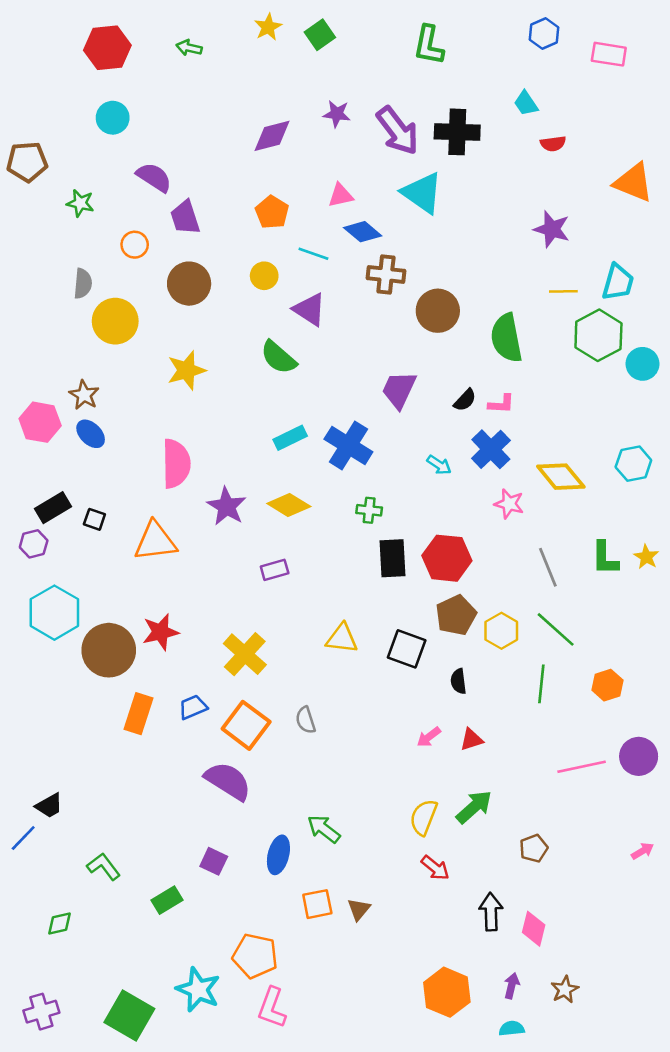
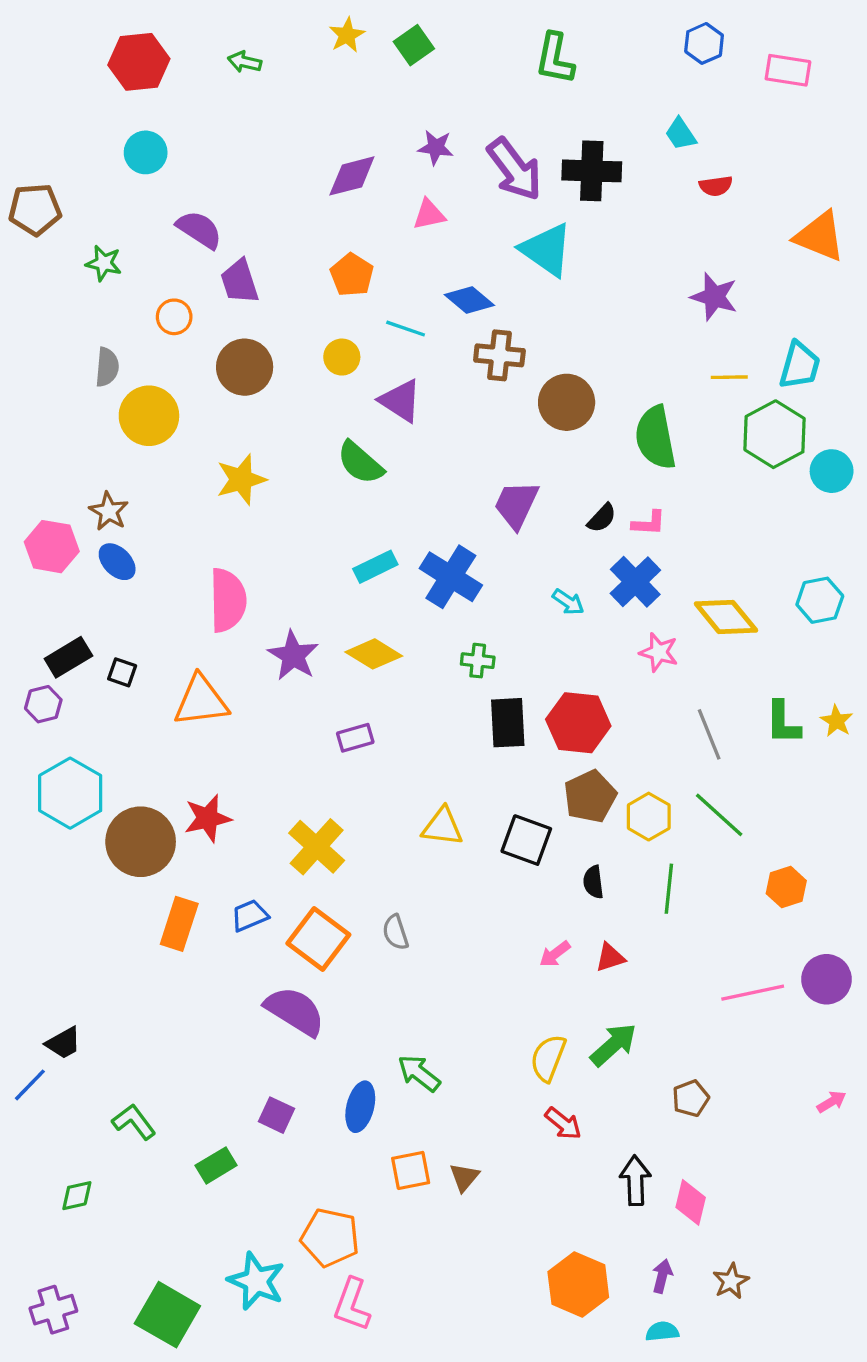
pink triangle: (341, 195) -> (429, 214), moved
green line: (541, 684) -> (669, 889), moved

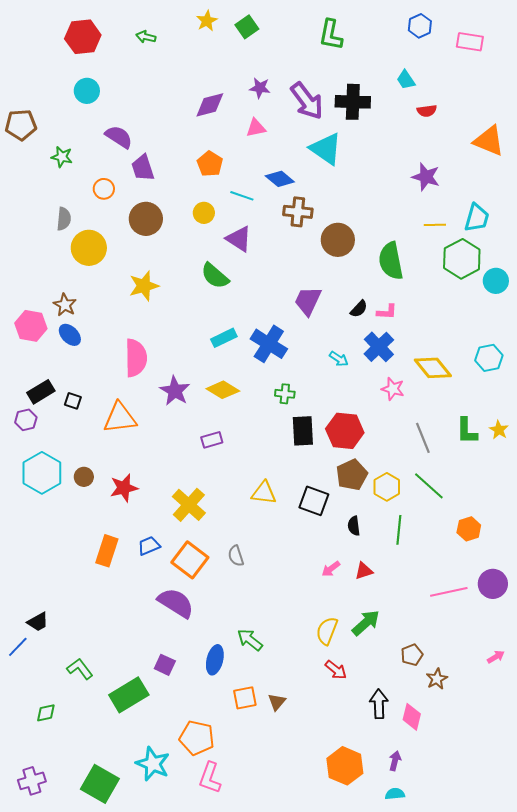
brown circle: (141, 842) -> (84, 477), moved, size x0.5
green rectangle: (216, 1165) -> (129, 695), size x1.6
brown star: (731, 1281) -> (437, 679), moved

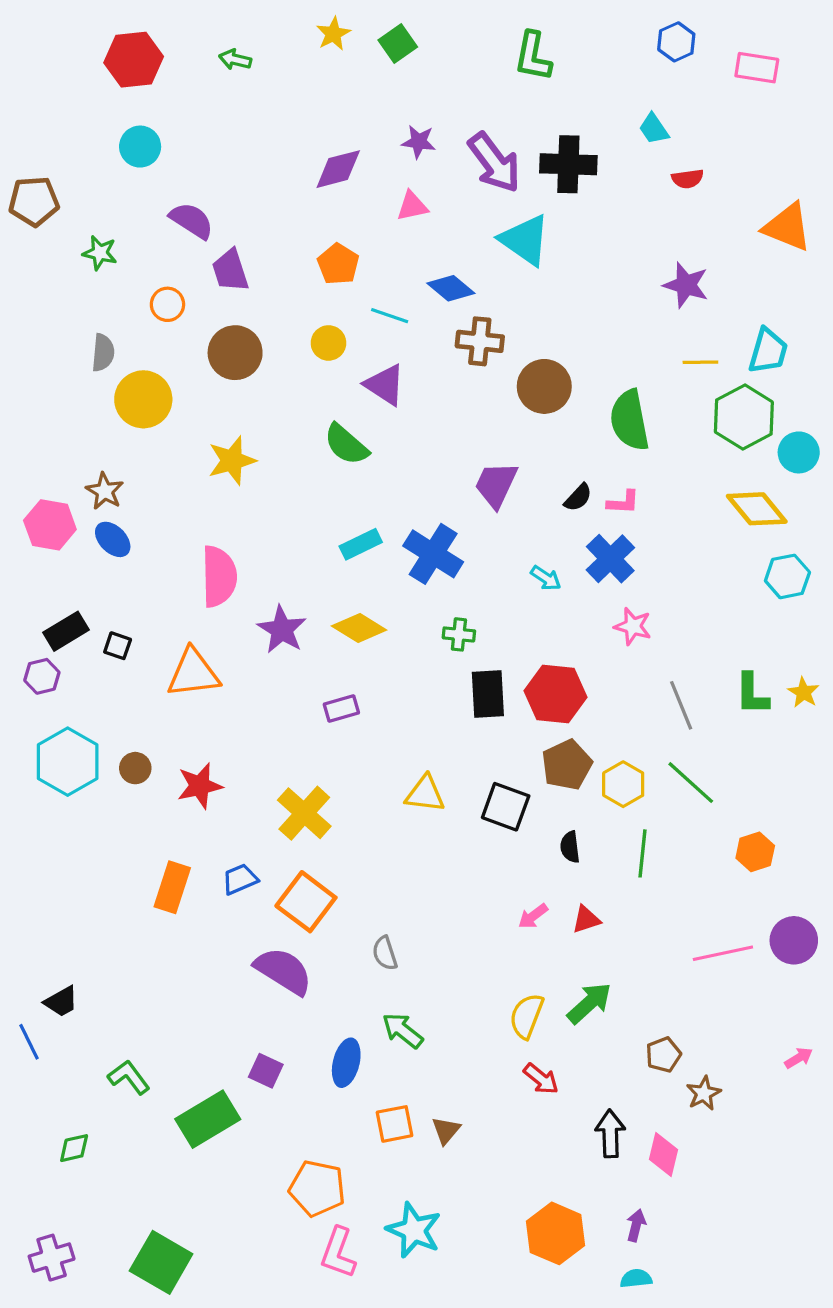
yellow diamond: (433, 368) -> (757, 509), moved
gray semicircle: (236, 556) -> (385, 953), moved
blue line: (18, 647) -> (29, 1042), turned -70
cyan star: (153, 764) -> (414, 1230), moved

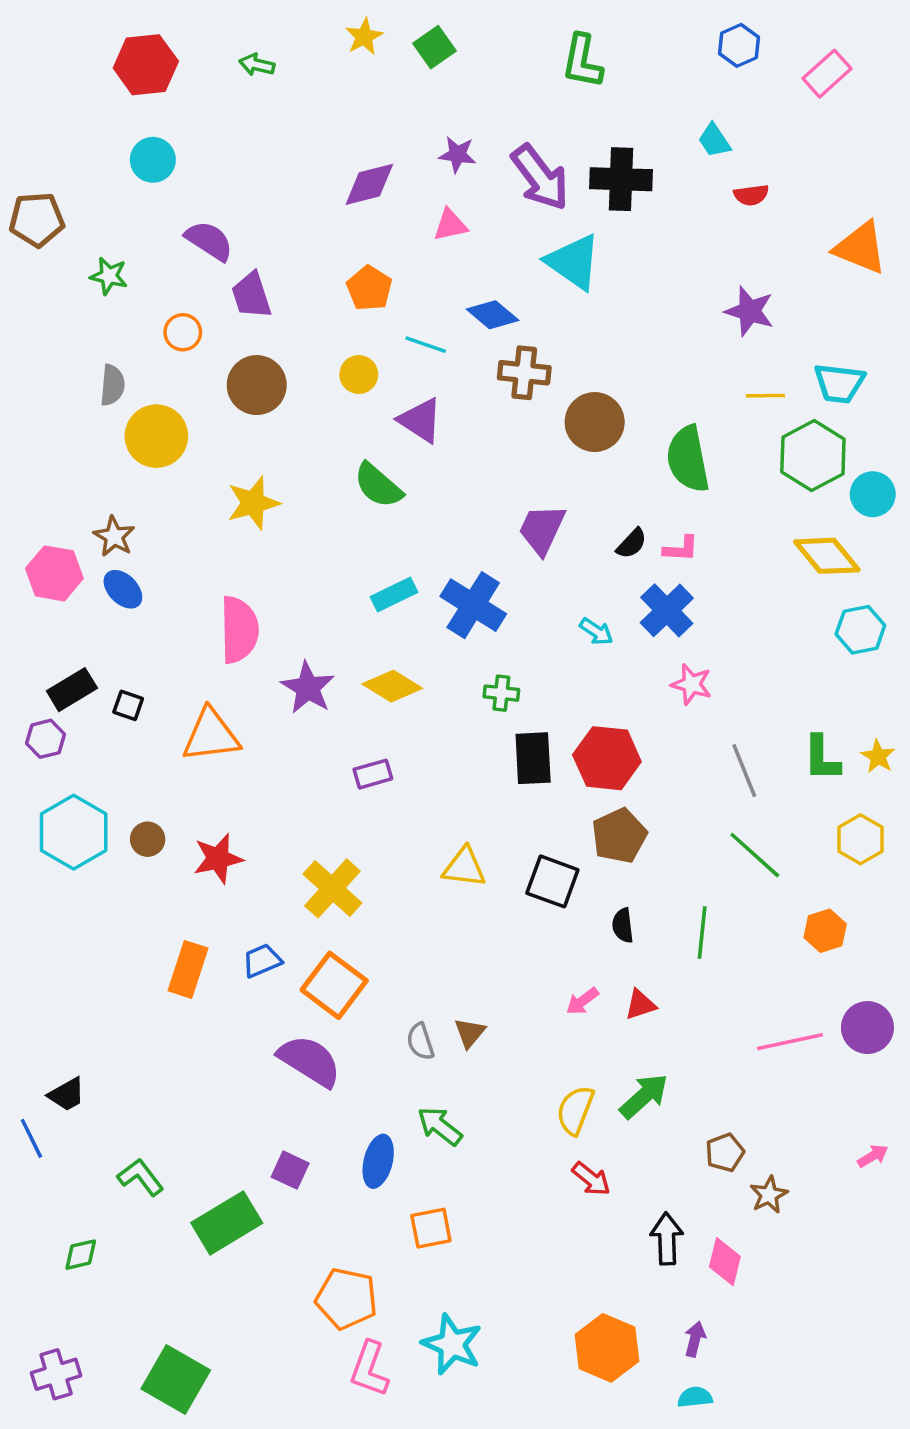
pink rectangle: (757, 68) -> (827, 74), turned -51
cyan trapezoid: (768, 351) -> (839, 383), turned 81
yellow hexagon: (623, 784) -> (860, 839), moved
brown triangle: (446, 1130) -> (470, 1033), moved

